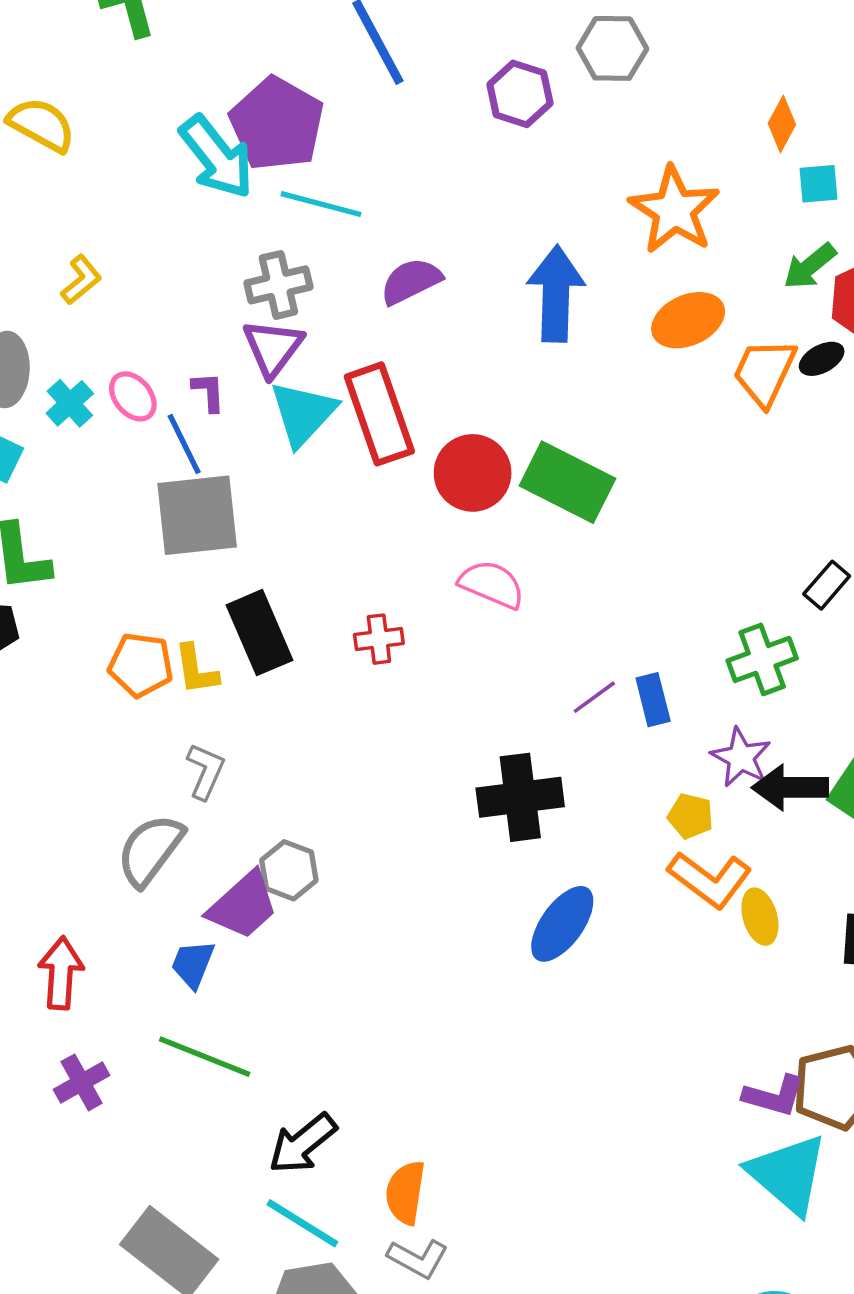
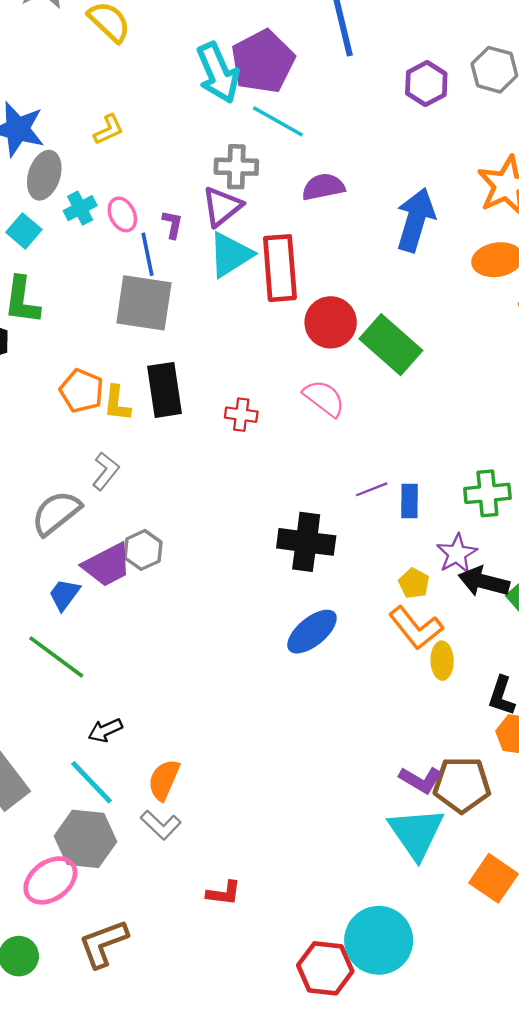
black arrow: (303, 1143) -> (105, 730), size x0.7

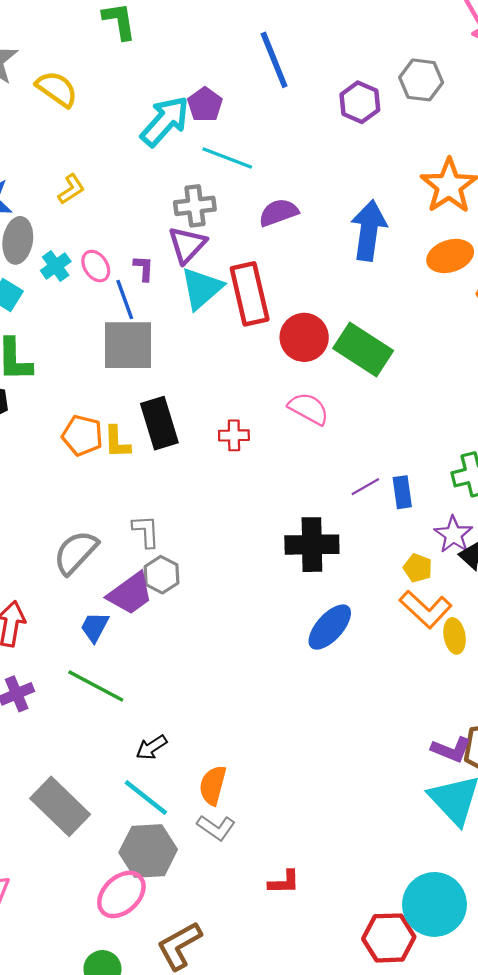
purple pentagon: (263, 61) -> (205, 104), size x0.6
cyan arrow: (218, 73) -> (165, 121), turned -106
gray L-shape: (106, 471) -> (146, 531), moved, turned -33

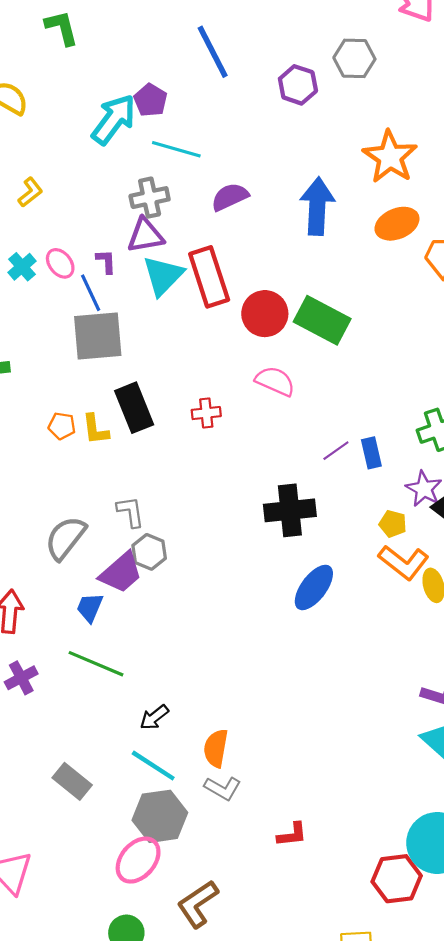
purple triangle: (187, 245) -> (145, 235), turned 42
orange pentagon: (82, 435) -> (62, 426), size x0.7
gray rectangle: (60, 806) -> (72, 781), size x0.7

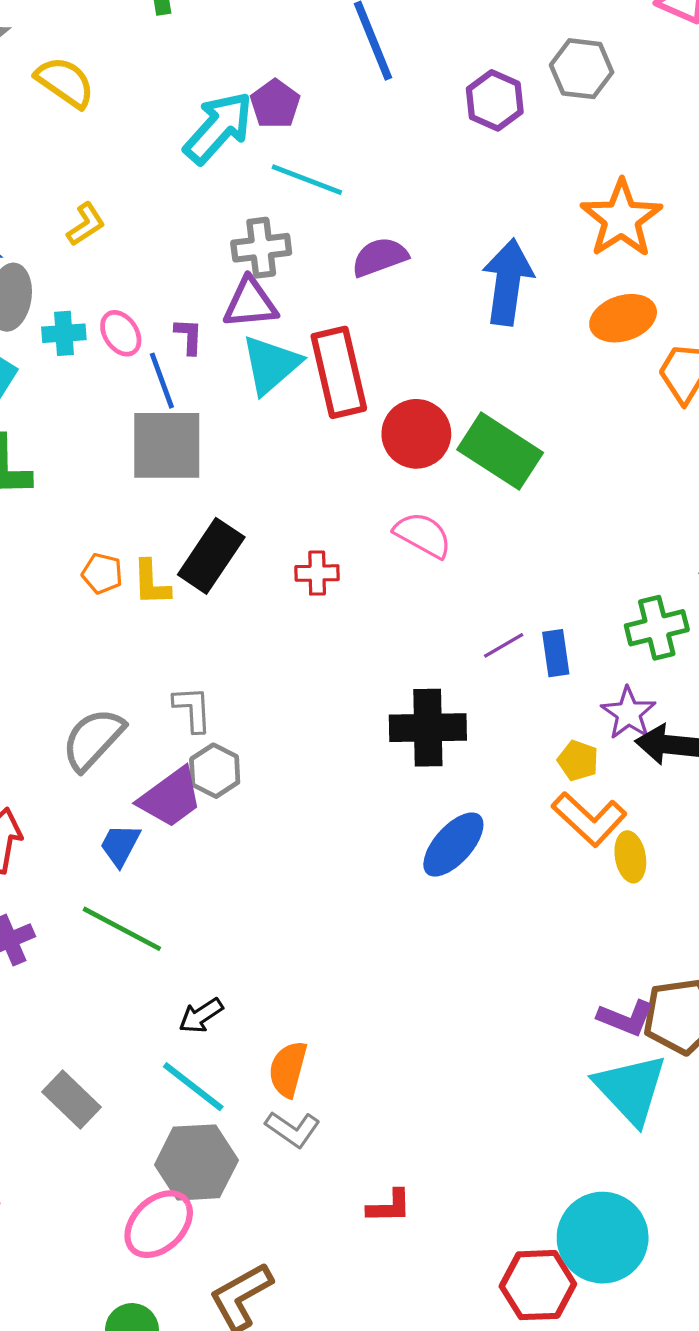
cyan cross: (22, 267) -> (64, 333), turned 32
black rectangle: (134, 408) -> (211, 556), turned 51

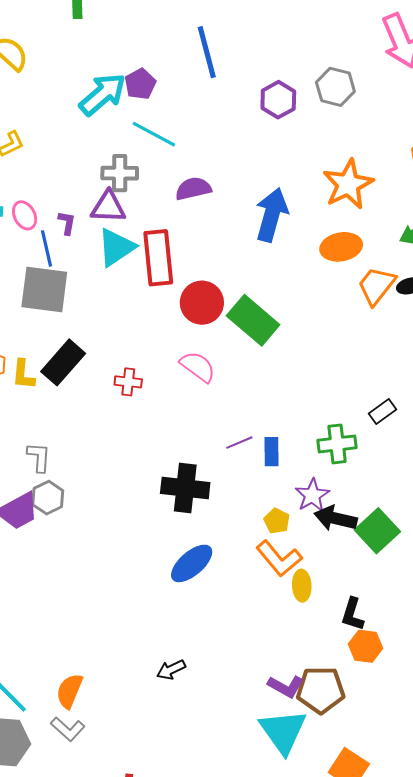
black arrow: (201, 1016) -> (171, 670), moved

